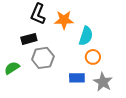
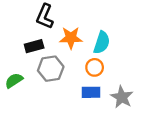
orange star: (64, 20) -> (71, 38), moved
orange circle: (93, 57) -> (95, 67), moved

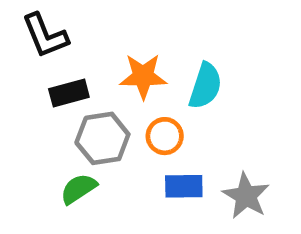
black L-shape: (45, 16) -> (45, 36), moved, turned -45
orange circle: (95, 67) -> (165, 136), moved
green semicircle: (14, 80) -> (79, 189), moved

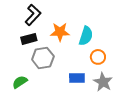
black L-shape: (45, 36) -> (33, 15), moved, turned -115
orange circle: (165, 136) -> (98, 57), moved
green semicircle: (79, 189) -> (20, 82), moved

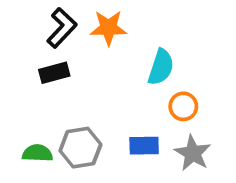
orange star: (60, 32) -> (108, 28), moved
gray hexagon: (43, 58) -> (80, 148), moved
green semicircle: (20, 82) -> (37, 153), turned 35

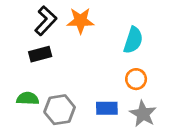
cyan semicircle: (161, 67) -> (133, 40), moved
green semicircle: (37, 153) -> (28, 99), moved

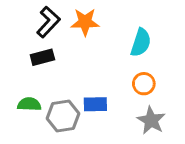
blue rectangle: (107, 108) -> (95, 104), moved

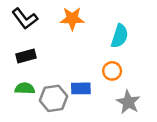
black L-shape: (48, 22) -> (25, 19), moved, turned 100
black rectangle: (42, 57) -> (26, 56), moved
orange circle: (144, 84) -> (112, 71), moved

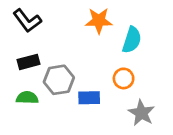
orange star: (72, 19) -> (99, 21), moved
gray hexagon: (53, 98) -> (59, 80), moved

